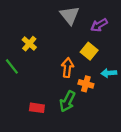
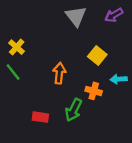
purple arrow: (99, 25) -> (114, 15), moved
yellow cross: (29, 44) -> (17, 47), moved
orange arrow: (67, 68) -> (59, 73), moved

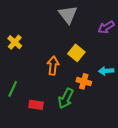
purple arrow: (114, 15) -> (106, 27), moved
yellow square: (97, 55) -> (76, 53), moved
green line: (13, 72) -> (13, 89), moved, turned 63

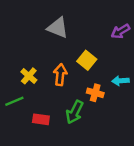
gray triangle: (68, 15) -> (58, 28), moved, turned -30
yellow cross: (15, 42) -> (29, 76), moved
green line: (13, 89) -> (14, 101), turned 42

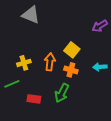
gray triangle: (58, 28) -> (31, 15), moved
yellow cross: (29, 76) -> (24, 63), turned 32
orange cross: (95, 93) -> (71, 70), moved

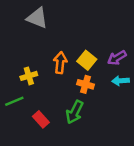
purple arrow: (100, 26) -> (117, 58), moved
orange arrow: (50, 62) -> (60, 63), moved
red rectangle: (34, 99) -> (41, 119), turned 40

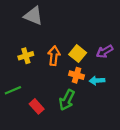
yellow cross: (29, 76) -> (26, 56), moved
cyan arrow: (120, 81) -> (97, 81), moved

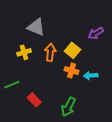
gray triangle: (33, 16) -> (36, 27), moved
purple arrow: (105, 51) -> (96, 33), moved
green arrow: (67, 100) -> (68, 107), moved

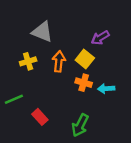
purple arrow: (96, 33) -> (100, 38), moved

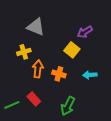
orange arrow: (59, 61) -> (38, 69), moved
orange cross: (84, 83) -> (59, 74), moved
green line: (14, 99) -> (12, 105), moved

